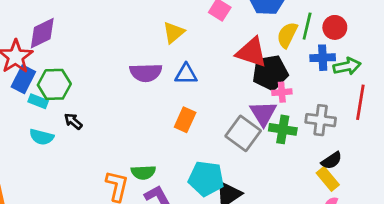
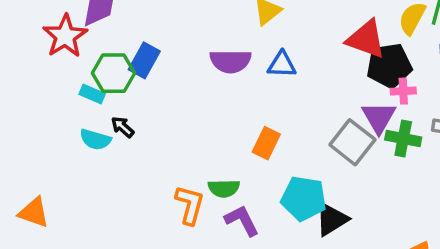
blue rectangle: (23, 79) -> (144, 60), moved
orange rectangle: (185, 120) -> (266, 143), moved
black arrow: (73, 121) -> (123, 127), moved

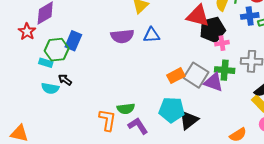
red star: (65, 36) -> (27, 31), size x0.7
purple triangle: (379, 117) -> (214, 82), moved, turned -35
orange rectangle: (266, 143) -> (176, 76), moved, turned 42

